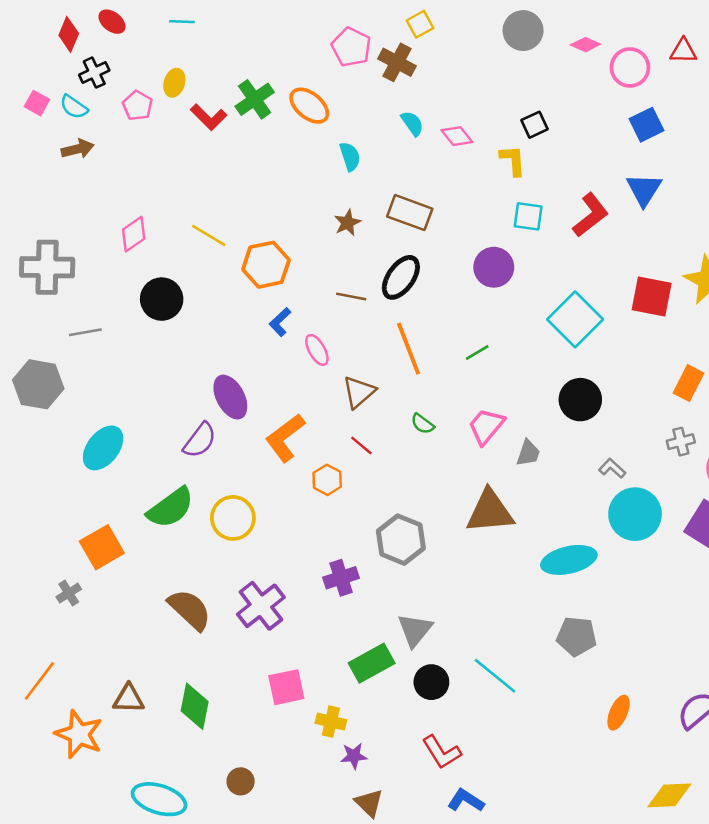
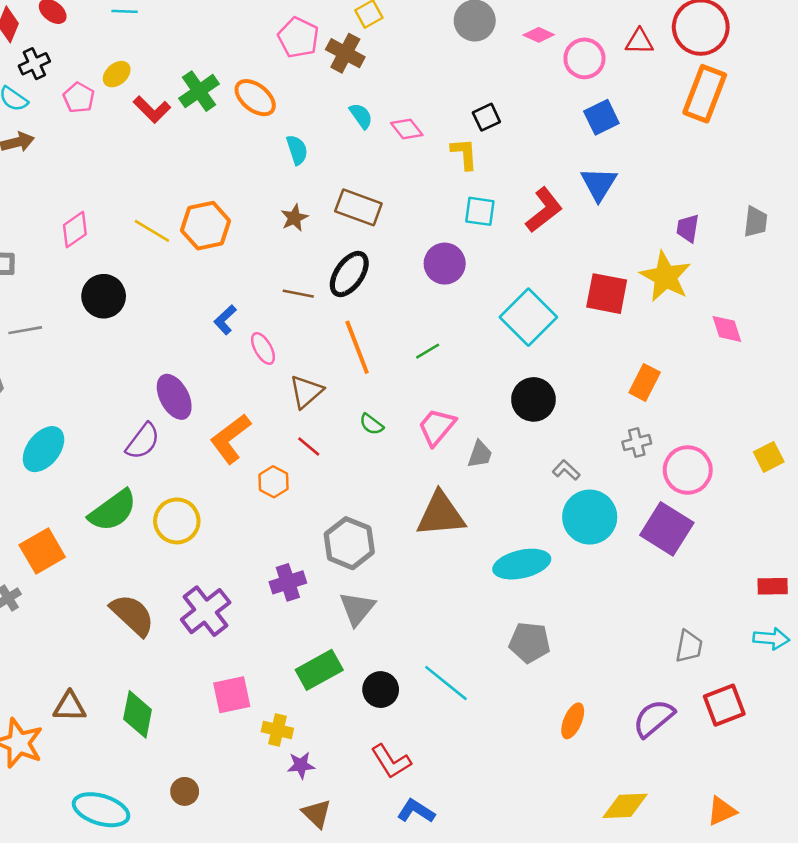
yellow ellipse: (174, 83) -> (117, 74), turned 32
orange hexagon: (266, 265) -> (206, 226), moved
gray triangle: (415, 630) -> (357, 609), moved

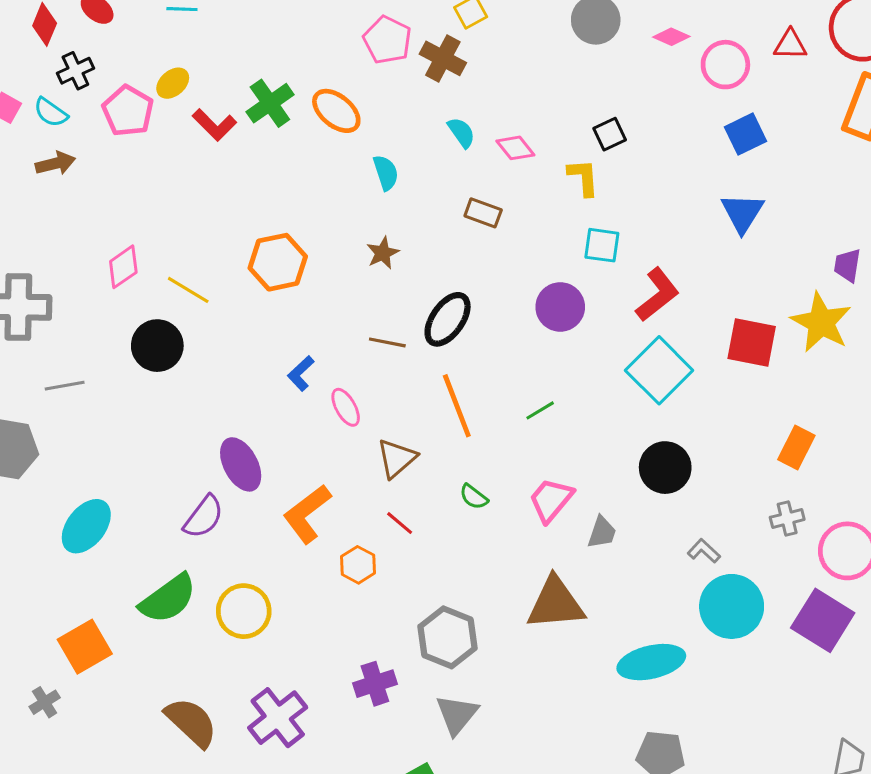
pink pentagon: (79, 98) -> (128, 111), size x1.4
brown rectangle: (358, 207) -> (483, 213), moved, size x0.7
red L-shape: (544, 210) -> (657, 295), moved
yellow line: (152, 231) -> (188, 290), moved

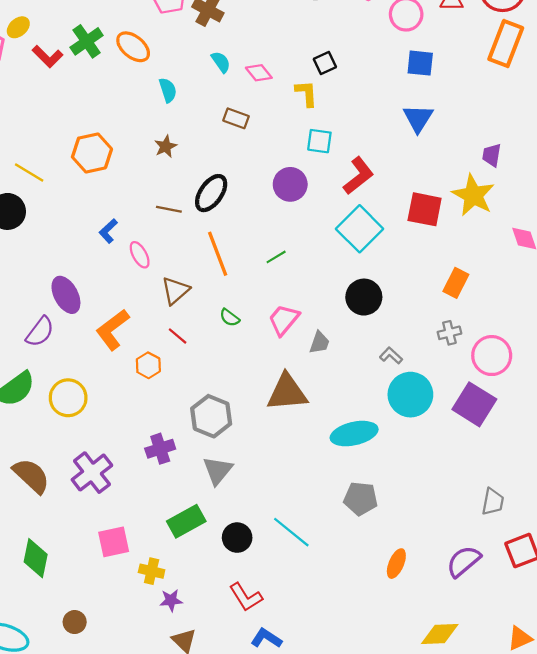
blue square: (745, 134) -> (420, 63), turned 32

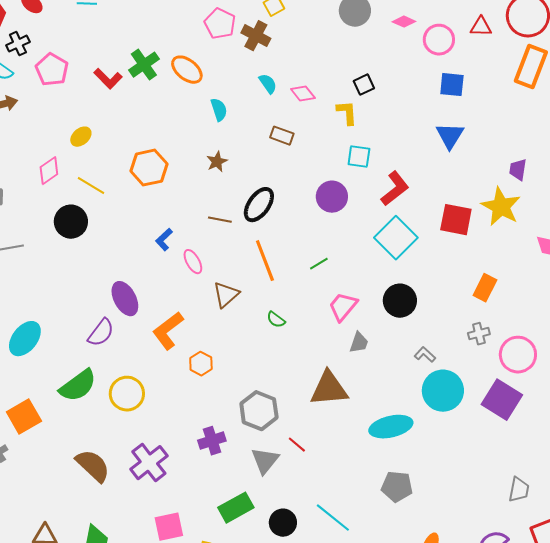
yellow ellipse: (18, 27) -> (81, 137), moved
pink trapezoid: (284, 320) -> (343, 307), moved
red line: (178, 336) -> (297, 445), moved

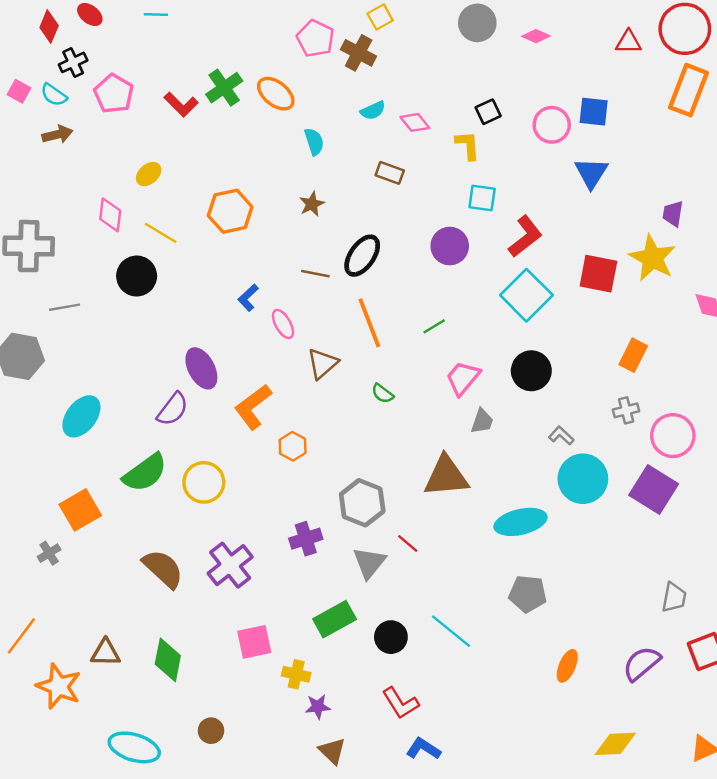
pink circle: (439, 40) -> (552, 125), moved
cyan semicircle: (268, 84) -> (373, 110), turned 100
pink diamond: (49, 171) -> (110, 215), turned -48

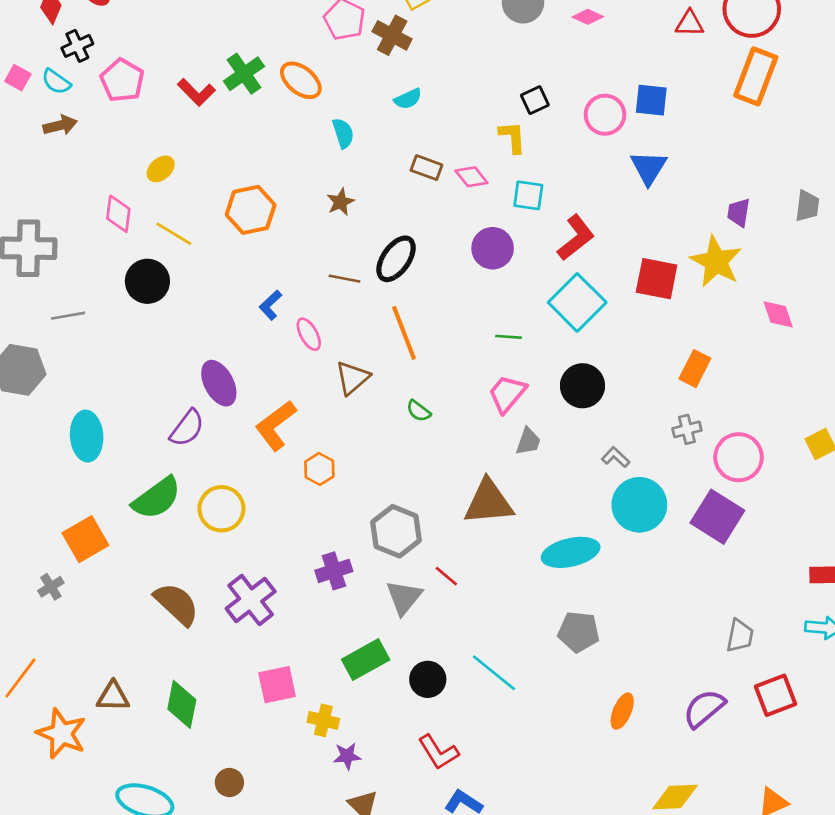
pink diamond: (415, 122) -> (471, 177), moved
green line: (434, 326) -> (508, 337), moved, turned 35
cyan ellipse: (81, 416) -> (87, 436), turned -42

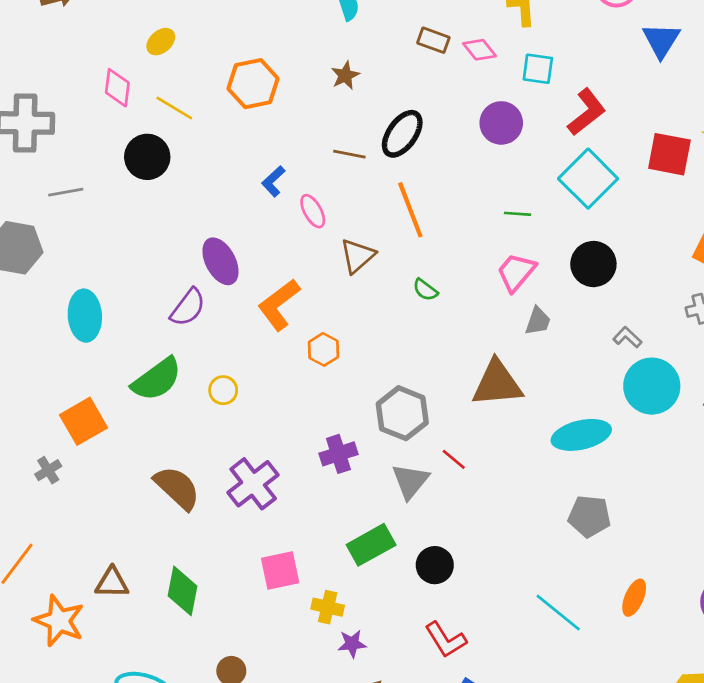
yellow circle: (221, 509) -> (223, 390), size x0.6
cyan line: (494, 673) -> (558, 613), moved

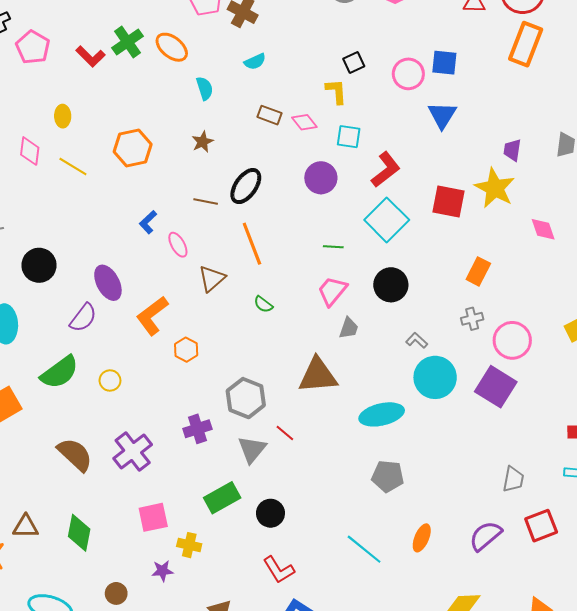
yellow ellipse: (161, 42) -> (63, 116), turned -50
black circle: (147, 157) -> (39, 265), moved
purple star: (352, 644) -> (162, 571), moved

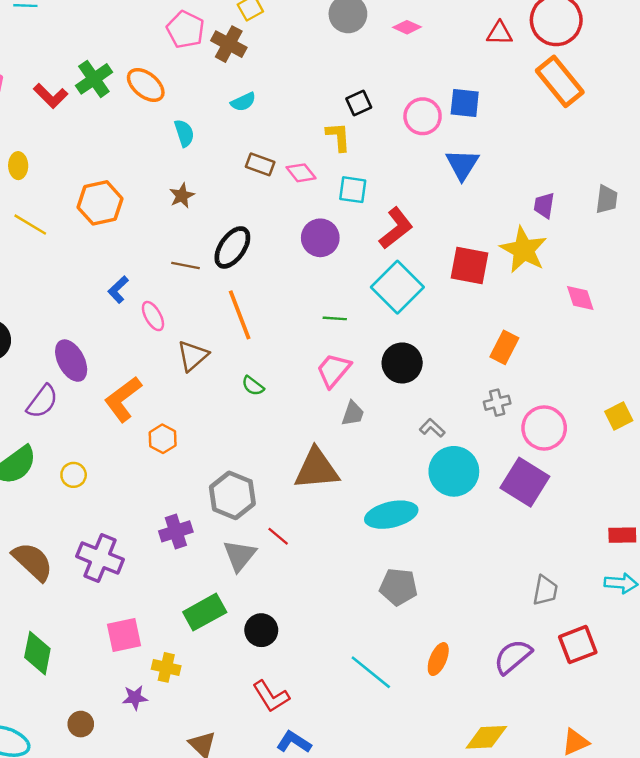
orange rectangle: (526, 44) -> (560, 81), turned -60
purple cross: (133, 451) -> (100, 558), turned -30

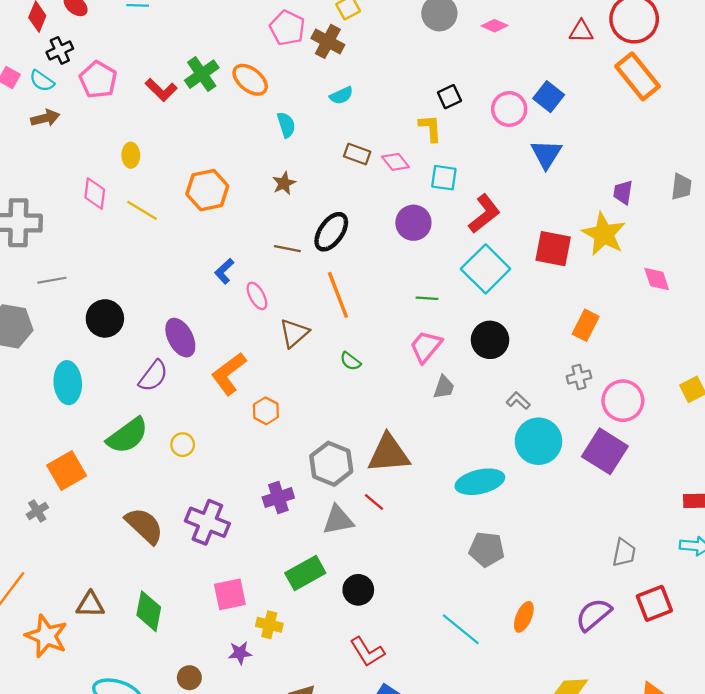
blue square: (465, 103) -> (549, 97), turned 32
brown triangle: (317, 469) -> (389, 454), moved
gray triangle: (240, 556) -> (338, 520), turned 40

